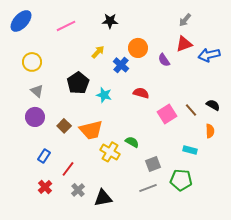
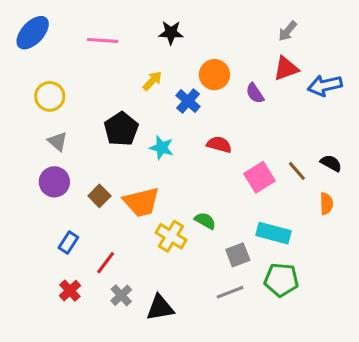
pink line: (66, 26) -> (103, 40), turned 30
cyan rectangle: (190, 150) -> (274, 233), moved, size x1.5

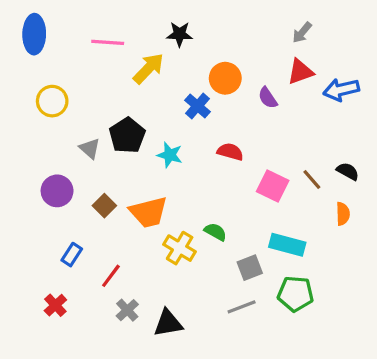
blue ellipse: (33, 33) -> (34, 34), turned -42
yellow arrow: (152, 81) -> (148, 68), moved, size x1.5
gray triangle: (57, 141) -> (90, 148), moved
pink square: (260, 177) -> (273, 186), turned -32
red cross: (70, 291) -> (55, 305), moved

